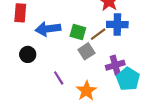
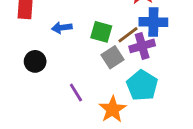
blue arrow: (48, 29) -> (62, 28), size x0.6
purple cross: (115, 65) -> (142, 46), moved
cyan pentagon: (128, 79) -> (142, 85), moved

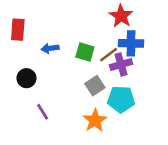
gray square: (113, 57) -> (95, 86), moved
cyan pentagon: (142, 85) -> (121, 99), turned -30
purple line: (76, 92) -> (43, 112), moved

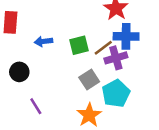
green square: (85, 52) -> (79, 45), turned -30
cyan pentagon: (121, 99) -> (116, 93), turned -30

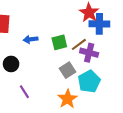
blue cross: (126, 36) -> (99, 24), moved
purple cross: (116, 58) -> (89, 53), turned 30

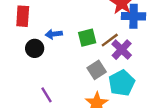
purple cross: (89, 53) -> (122, 50), turned 30
black circle: (11, 64) -> (35, 48), moved

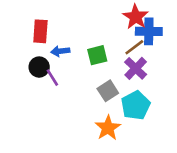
red rectangle: (23, 16) -> (40, 31), moved
brown line: (110, 40) -> (134, 47), moved
purple line: (47, 95) -> (52, 78), moved

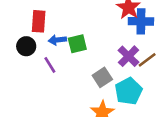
brown line: (134, 47) -> (147, 60), moved
green square: (97, 55) -> (77, 44), moved
black circle: (39, 67) -> (26, 46), moved

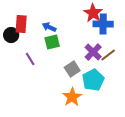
blue arrow: (57, 40) -> (49, 27), moved, turned 32
black circle: (26, 46) -> (11, 35), moved

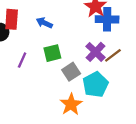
green square: (52, 42) -> (52, 53), moved
purple line: (30, 59) -> (22, 60), turned 56

